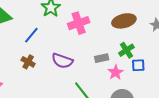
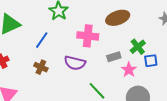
brown ellipse: (124, 21) -> (118, 18), moved
pink cross: (79, 23) -> (88, 36), moved, turned 30

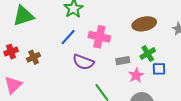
brown ellipse: (118, 18) -> (144, 24), moved
blue line: (42, 40) -> (68, 37), moved
brown cross: (41, 67) -> (34, 57), moved, turned 32

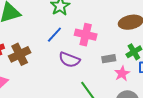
brown cross: (34, 57) -> (20, 54), size x1.5

